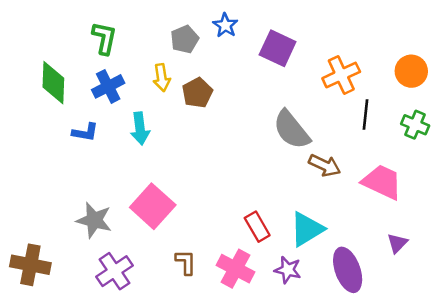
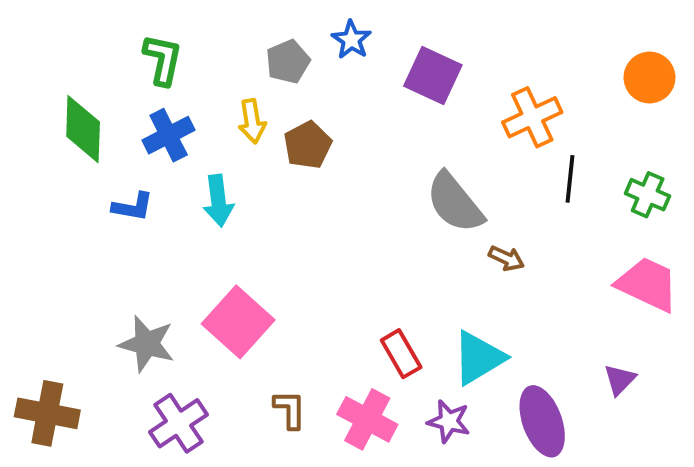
orange circle: (411, 71) -> (650, 77), moved
brown arrow: (325, 165) -> (506, 258), size x0.7
pink trapezoid: (382, 182) -> (648, 284), moved

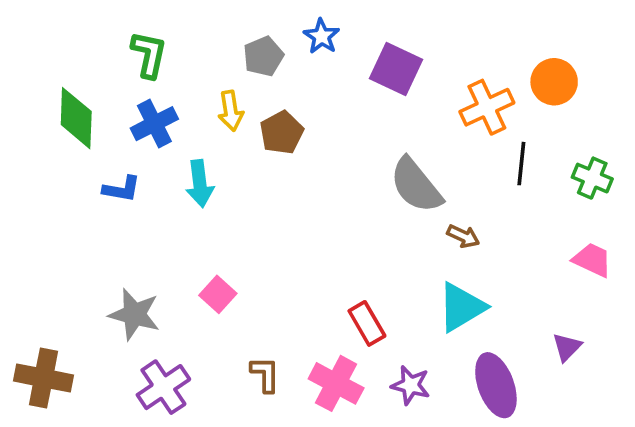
orange circle: (650, 77) -> (554, 82), moved
pink trapezoid: (648, 284) -> (592, 260), size x0.7
pink square: (238, 322) -> (218, 294), size x0.6
cyan triangle: (479, 358) -> (461, 307), moved

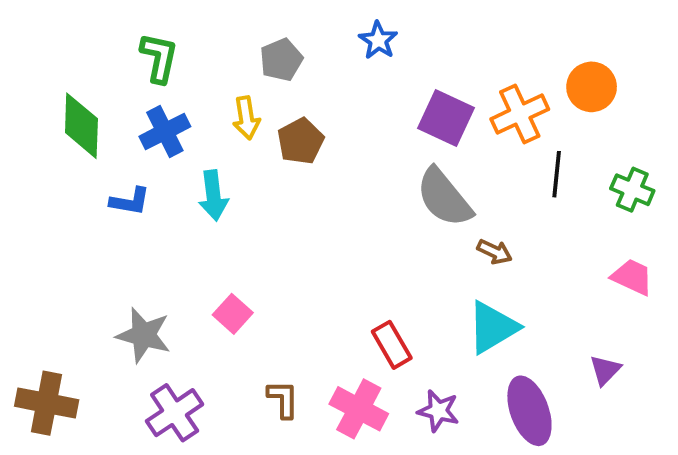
blue star: (322, 36) -> (378, 40), moved
purple square: (396, 69) -> (446, 118), moved

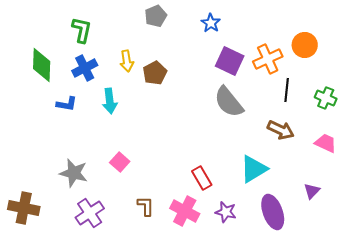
blue star: (378, 40) -> (211, 23), moved
gray pentagon: (281, 60) -> (156, 16), moved
brown arrow: (495, 252) -> (281, 130), moved, size x1.5

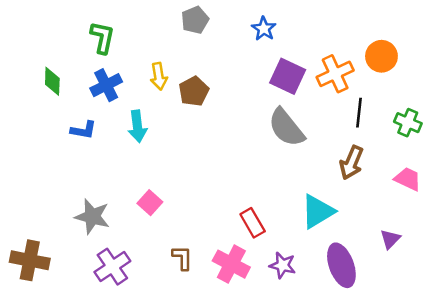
green diamond: (42, 65) -> (52, 81), size x0.7
brown arrow: (281, 130) -> (351, 163), turned 88

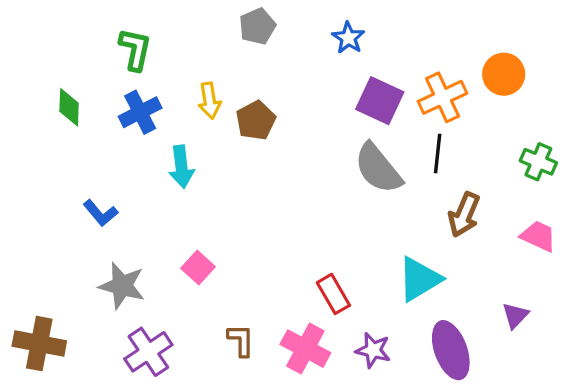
black line: (359, 113) -> (438, 154), moved
blue L-shape: (84, 130) -> (100, 213), moved, turned 40

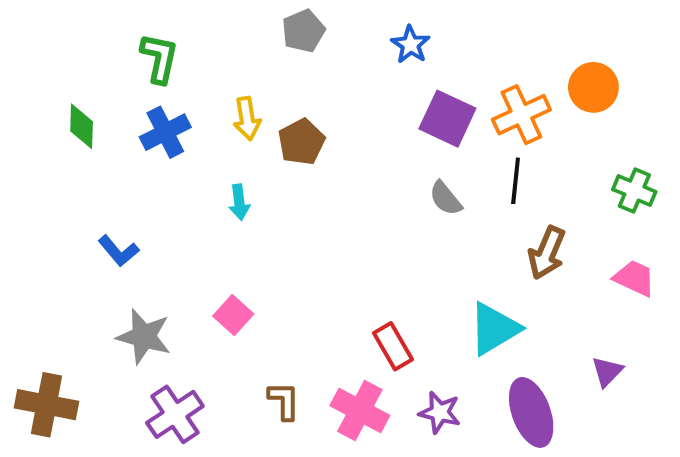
cyan arrow: (181, 167) -> (239, 202), moved, size x0.7
gray semicircle: (378, 168) -> (446, 198), size x0.6

